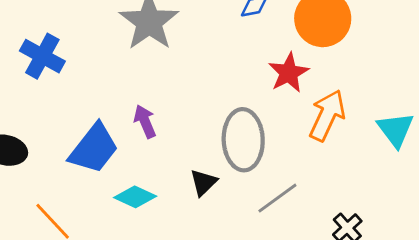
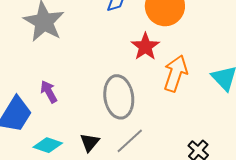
black triangle: (203, 183) -> (90, 142), moved
gray line: (277, 198) -> (130, 141), moved

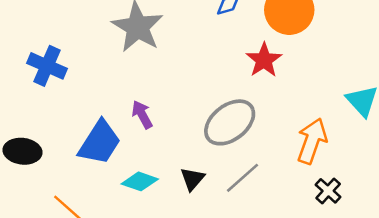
orange arrow: (176, 73) -> (312, 141), moved
gray ellipse: (119, 97) -> (230, 122), turned 60

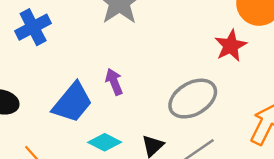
blue cross: (47, 66) -> (33, 27), turned 32

